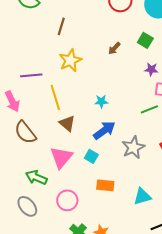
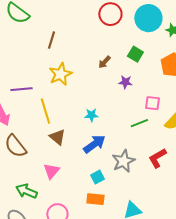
purple star: (151, 69) -> (125, 82), moved
cyan square: (91, 156) -> (97, 177), moved, turned 32
pink triangle: (61, 157) -> (51, 171), size x0.7

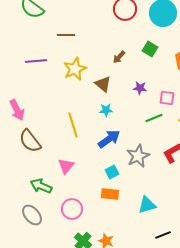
brown line: (51, 40) -> (66, 35), turned 72
purple star: (125, 82) -> (140, 88), moved
purple line: (21, 89) -> (36, 61), moved
yellow line: (45, 111) -> (73, 125), moved
brown triangle: (57, 137) -> (103, 84), moved

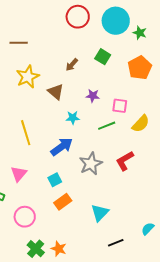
cyan star: (106, 110) -> (73, 118), moved
cyan square: (112, 172) -> (55, 180), moved
orange rectangle: (110, 194) -> (63, 202), turned -42
cyan triangle: (147, 205) -> (100, 213), turned -30

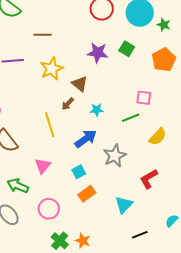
brown arrow: (72, 65) -> (68, 104), moved
purple star: (93, 96) -> (98, 53), moved, size x1.5
yellow semicircle: (141, 124) -> (158, 137), moved
red L-shape: (125, 161) -> (149, 179), moved

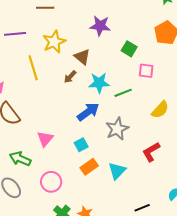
green square: (127, 49) -> (129, 49), moved
cyan star: (97, 110) -> (99, 83), size x1.5
green line: (131, 118) -> (123, 93), moved
yellow line: (50, 125) -> (33, 68), moved
cyan triangle: (124, 205) -> (117, 171), moved

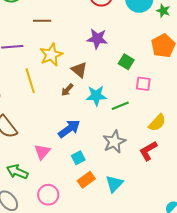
blue arrow: (88, 112) -> (69, 129), moved
red L-shape: (151, 152) -> (148, 151), moved

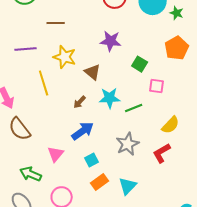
yellow star: (51, 55) -> (65, 57), turned -30
brown arrow: (67, 90) -> (80, 102), moved

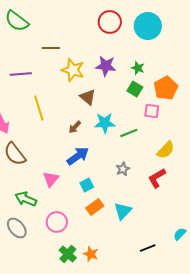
green star: (177, 13) -> (138, 68), moved
orange pentagon: (177, 48) -> (166, 88), moved
yellow star: (65, 57) -> (73, 70), moved
gray star: (128, 144) -> (123, 169), size x0.6

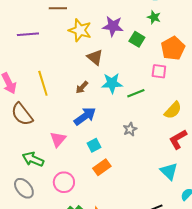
green star: (138, 68) -> (154, 17), moved
green square: (135, 89) -> (137, 39), moved
yellow line: (39, 108) -> (43, 83), moved
red L-shape: (157, 178) -> (178, 139), moved
cyan triangle: (123, 211) -> (169, 171), moved, turned -30

